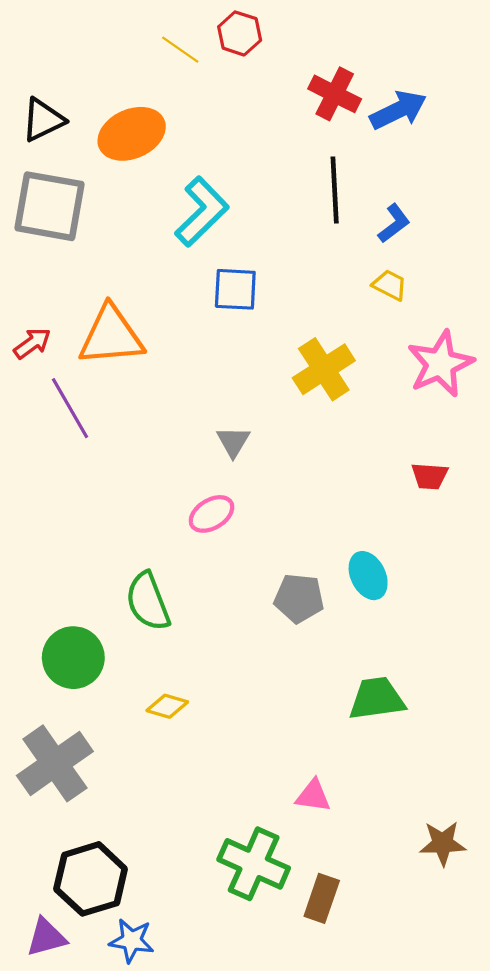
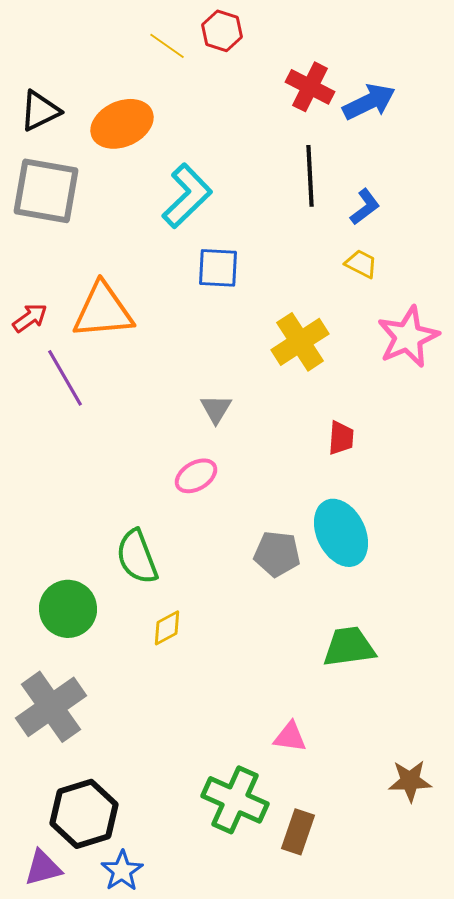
red trapezoid: (430, 476) -> (341, 438), moved, turned -90
cyan ellipse: (368, 576) -> (341, 533), size x1.5
yellow diamond: (167, 706) -> (167, 628), moved, turned -45
blue star: (132, 941) -> (122, 871), turned 30

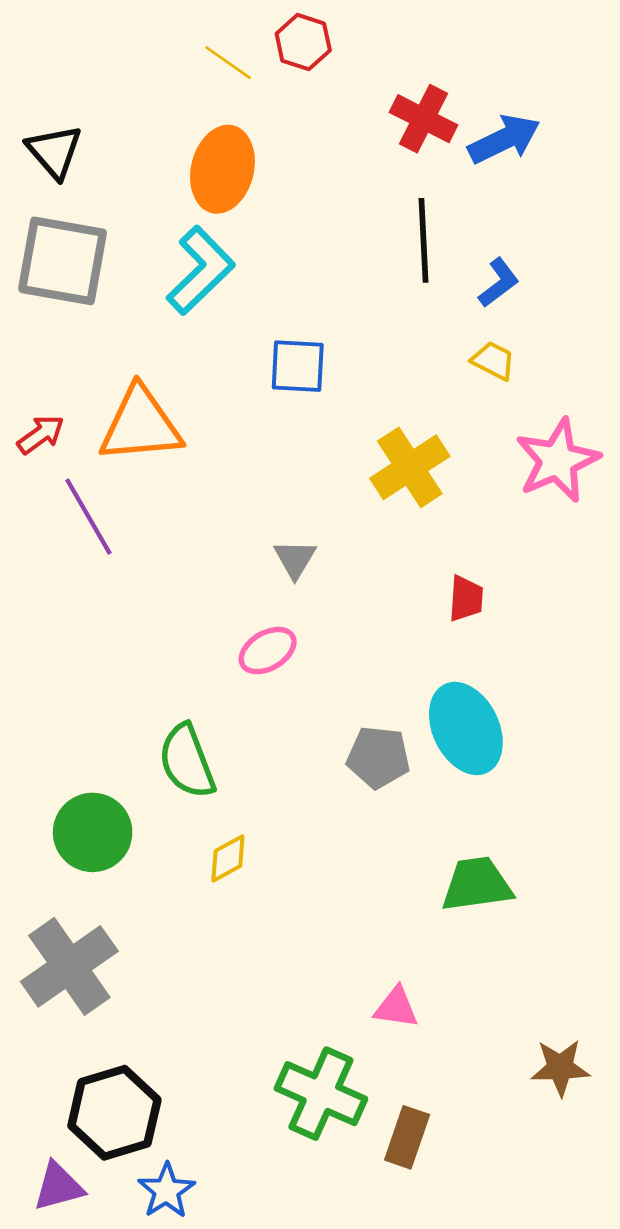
black triangle: (40, 111) -> (54, 151), turned -45
orange ellipse: (122, 124) -> (222, 169), moved, turned -52
cyan L-shape: (187, 196) -> (201, 270), moved

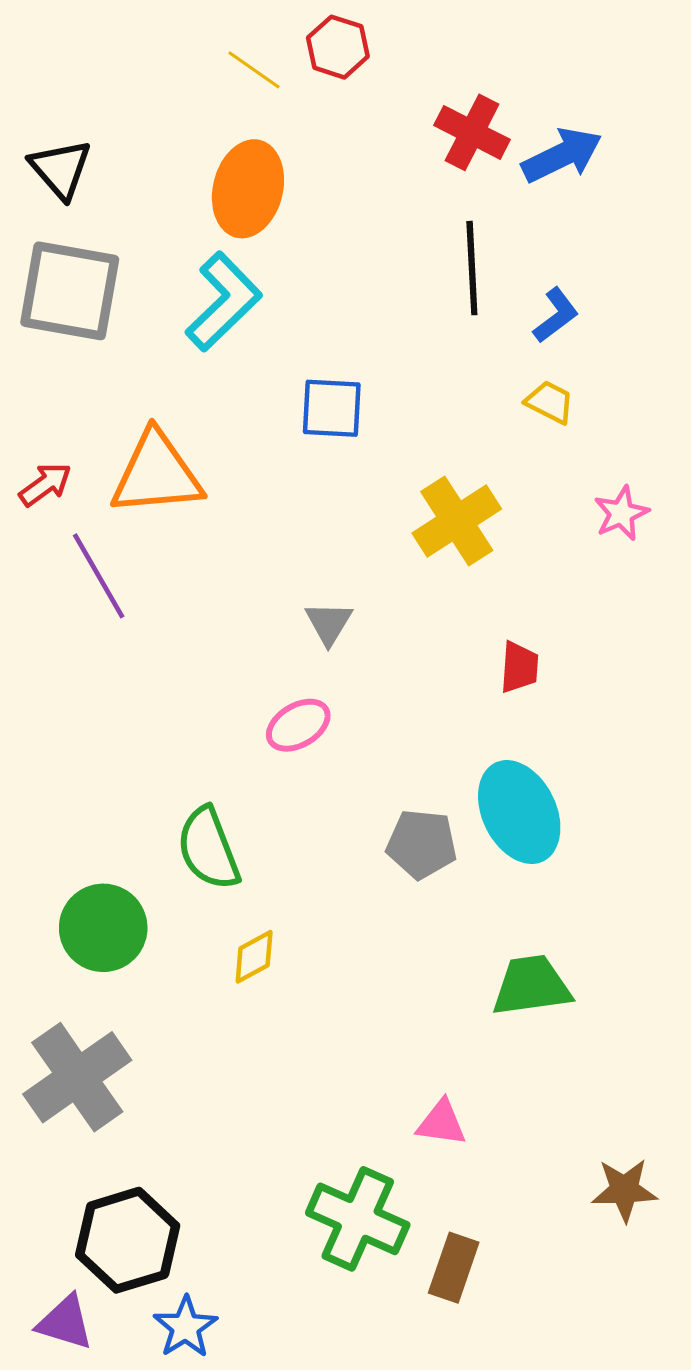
pink star: (557, 460) -> (621, 513), size x0.6
purple triangle: (58, 1187) -> (65, 1322), turned 32

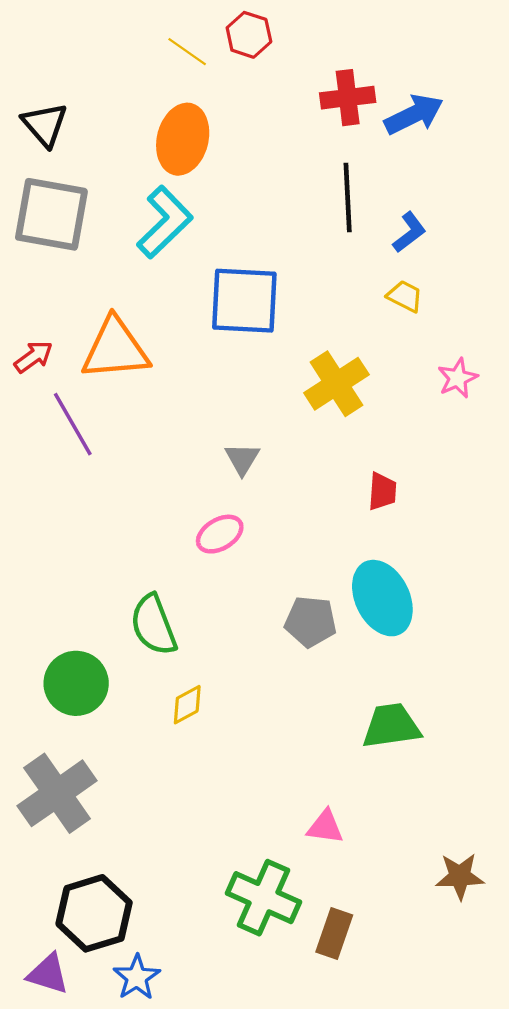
red cross: (472, 132) -> (348, 98), turned -34
blue square: (332, 408) -> (244, 301), size x1.5

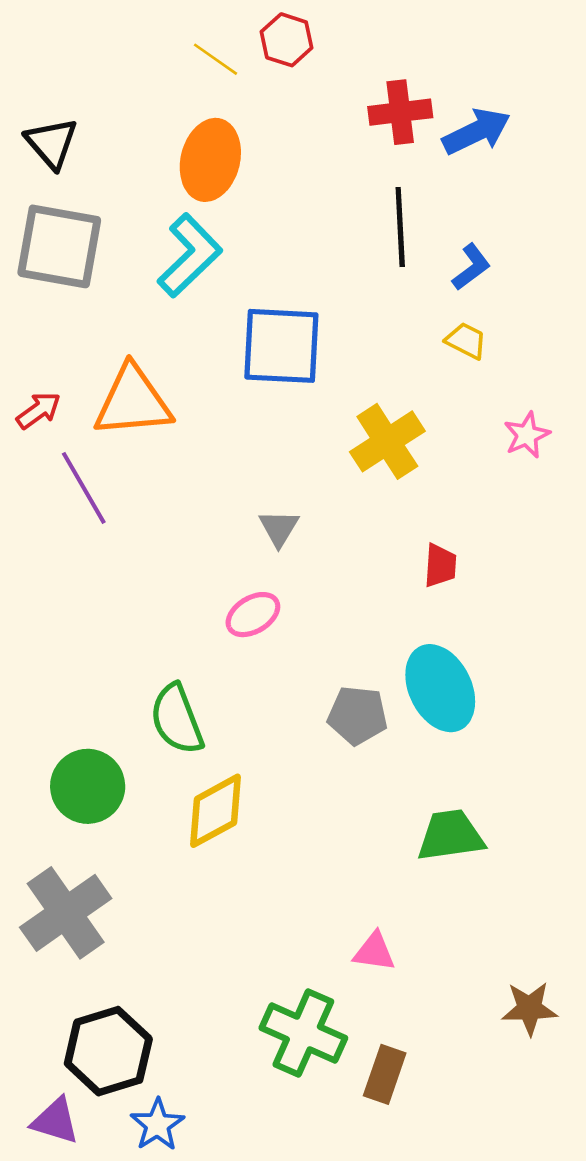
yellow diamond: (187, 705) -> (216, 811), size x1.6

